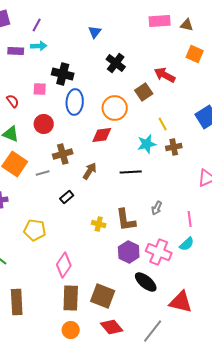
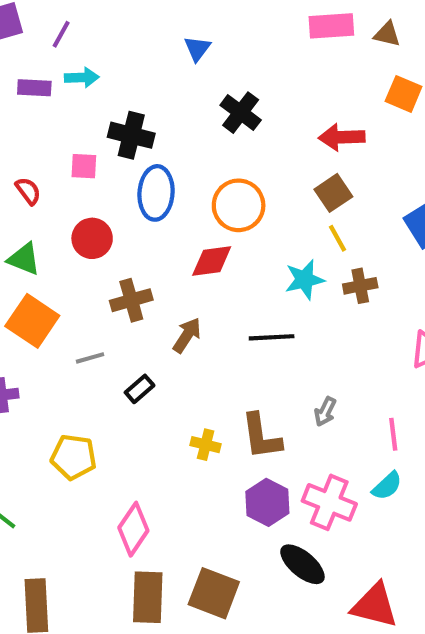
purple line: (37, 25) -> (61, 34), moved
red arrow: (165, 75) -> (342, 137), turned -30
brown square: (144, 92) -> (333, 193), moved
gray line: (43, 173) -> (90, 358), moved

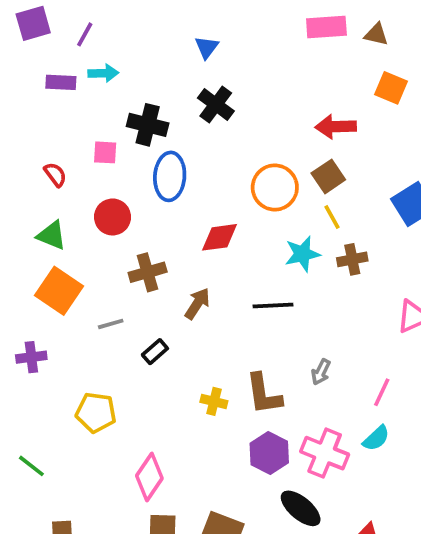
black cross: (241, 113) -> (216, 104), moved
orange circle: (239, 205) -> (275, 187), moved
pink line: (393, 434) -> (382, 392), turned 32

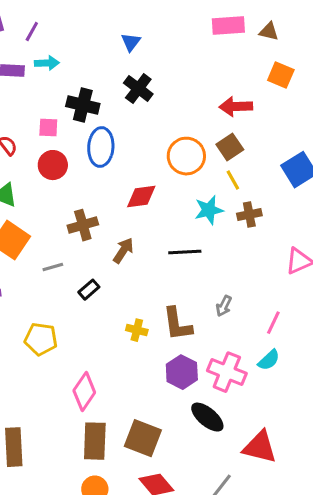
red circle: (112, 217) -> (53, 165), moved

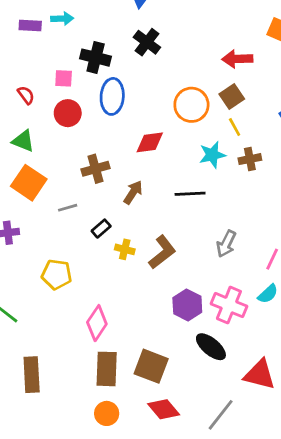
gray arrow: (224, 306) -> (226, 244), size x1.4
brown L-shape: (177, 324) -> (162, 252), moved, turned -120
yellow cross: (137, 330) -> (125, 249), moved

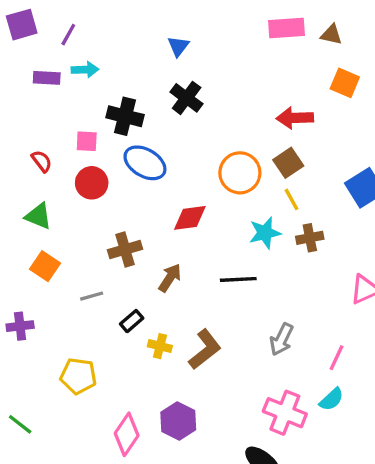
blue ellipse: (112, 96) -> (145, 163), turned -64
orange square: (29, 183) -> (45, 266), size x0.7
purple hexagon: (187, 305) -> (178, 421), moved

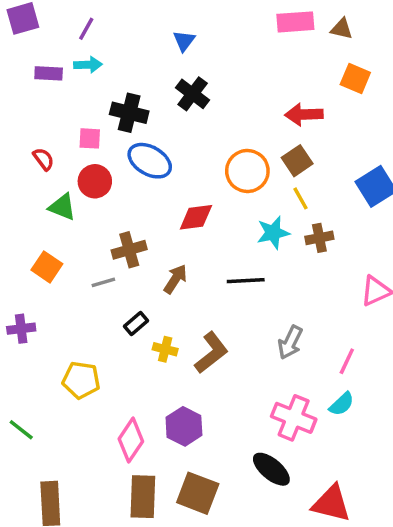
purple line: (68, 35) -> (86, 29), moved
green triangle: (38, 216) -> (62, 207), moved
gray line: (92, 296) -> (103, 282), moved

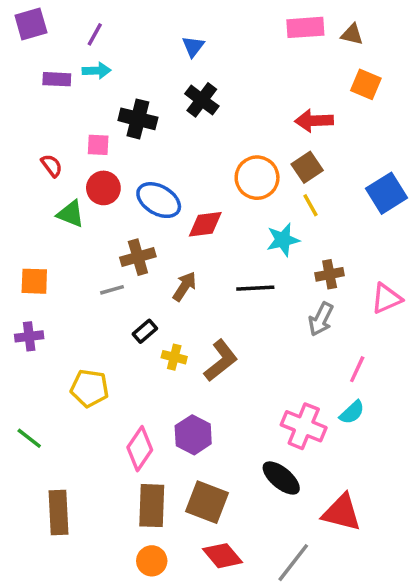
blue ellipse: (150, 161) -> (159, 200), moved
brown cross: (319, 238) -> (330, 274), moved
orange square: (47, 267) -> (34, 281), moved, turned -32
gray arrow: (290, 342) -> (321, 319), moved

